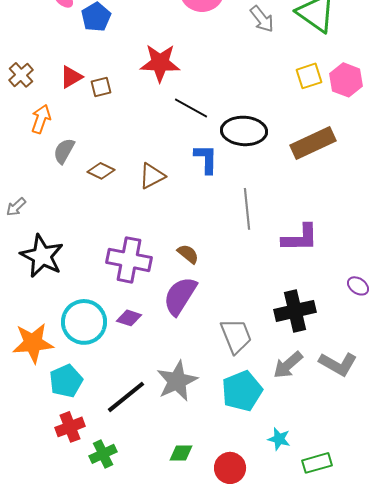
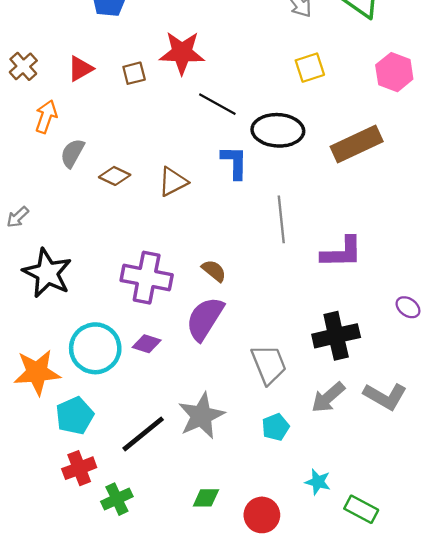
yellow square: (309, 76) -> (310, 68), moved
brown square: (101, 87) -> (134, 73), moved
cyan pentagon: (242, 391) -> (276, 427), size x0.6
green rectangle: (317, 463) -> (361, 509), turned 44

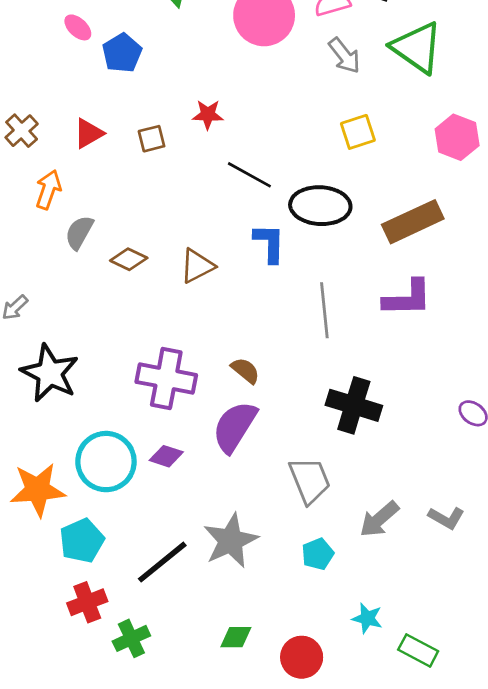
red star: (182, 53) -> (208, 115), size x0.6
purple L-shape: (342, 252) -> (407, 298), moved
black cross: (336, 336) -> (354, 405), moved, turned 30
gray L-shape: (385, 396) -> (446, 518), size x0.7

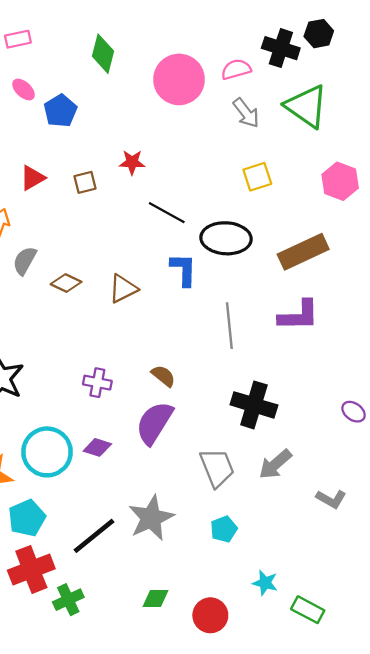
purple cross: (166, 378) -> (97, 383), size x0.6
gray arrow: (379, 519) -> (275, 464), moved
red cross: (87, 602) -> (31, 569), size x1.4

